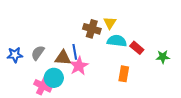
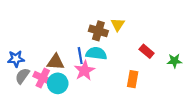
cyan semicircle: (117, 41) -> (96, 53), moved
gray semicircle: (38, 53) -> (22, 76), moved
brown triangle: (63, 58) -> (56, 62), moved
pink cross: (43, 86) -> (43, 78), moved

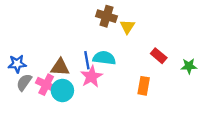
brown cross: (98, 31) -> (107, 16), moved

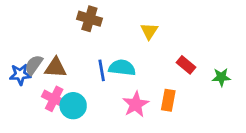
brown cross: (107, 16) -> (89, 19), moved
brown triangle: (60, 67) -> (55, 68), moved
pink star: (91, 77) -> (136, 104), moved
gray semicircle: (24, 82) -> (34, 65), moved

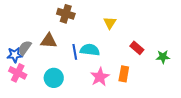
brown triangle: (55, 68) -> (49, 41), moved
pink cross: (54, 99) -> (18, 73), moved

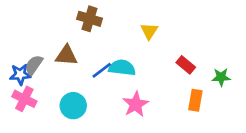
blue line: (75, 52) -> (102, 70), turned 63
orange rectangle: (124, 74) -> (195, 100), moved

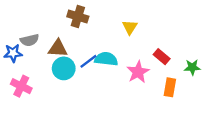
gray semicircle: (34, 65) -> (29, 40), moved, turned -138
blue star: (20, 74) -> (13, 53), moved
pink star: (136, 104) -> (138, 72), moved
cyan circle: (73, 106) -> (64, 68), moved

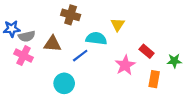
blue star: (13, 53) -> (12, 29), moved
cyan semicircle: (106, 59) -> (96, 38), moved
cyan circle: (64, 68) -> (64, 83), moved
pink cross: (21, 86) -> (24, 56), moved

